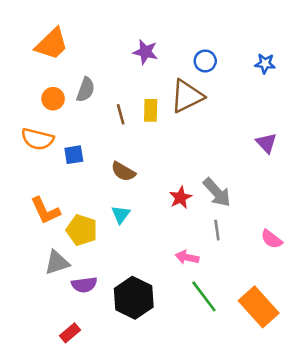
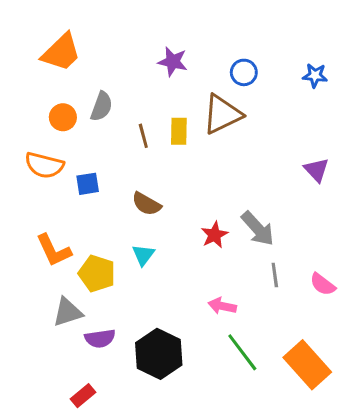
gray line: (217, 230) -> (275, 275), moved

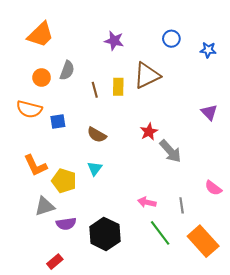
blue circle: (244, 72) -> (171, 39), moved
red star: (214, 235) -> (149, 132), moved
gray line: (275, 275) -> (182, 205), moved

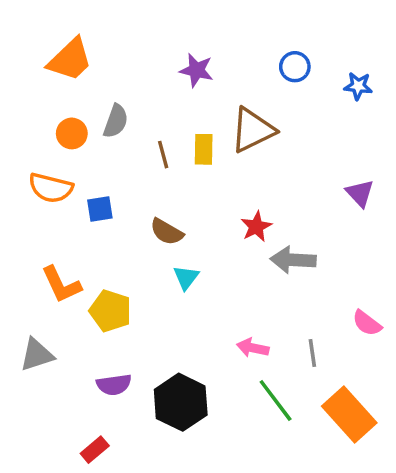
gray arrow: (170, 151) -> (293, 260), turned 135
cyan triangle: (95, 169) -> (186, 277), moved
gray triangle: (45, 206) -> (37, 355), moved

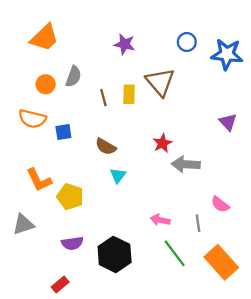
blue star: (358, 86) -> (227, 54), size x1.8
brown triangle: (253, 130) -> (160, 82), turned -44
pink semicircle: (367, 323) -> (220, 204), moved

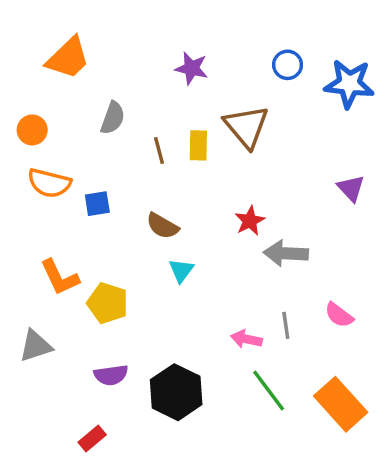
orange circle: (46, 84) -> (32, 130), moved
gray line: (198, 223) -> (286, 325), moved

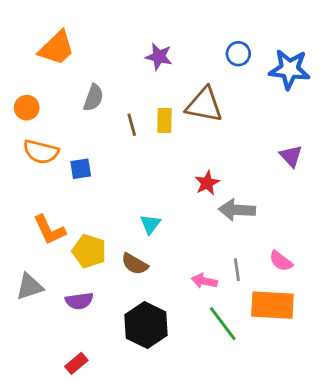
brown triangle: (246, 127) -> (204, 105), turned -39
brown semicircle: (162, 226) -> (135, 264), moved
purple semicircle: (111, 375) -> (79, 301), moved
orange rectangle: (341, 404) -> (272, 305), moved, turned -45

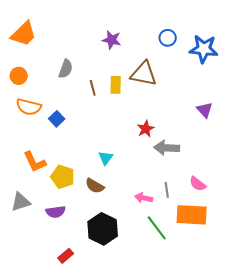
orange trapezoid: (57, 48) -> (24, 34), moved
blue square: (81, 169) -> (57, 119), turned -35
red rectangle: (76, 363) -> (66, 256), moved

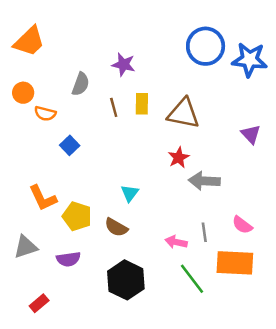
blue circle: (168, 38) -> (206, 46), size x1.8
purple star: (112, 40) -> (123, 65), moved
brown triangle: (144, 74) -> (183, 114), moved
orange semicircle: (29, 107) -> (45, 114), moved, size x0.7
red rectangle: (66, 256) -> (39, 303), moved

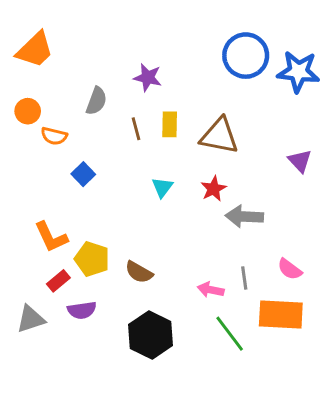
cyan triangle: (130, 193) -> (162, 187), moved
gray triangle: (26, 247) -> (31, 319), moved
red rectangle: (39, 303) -> (58, 281), moved

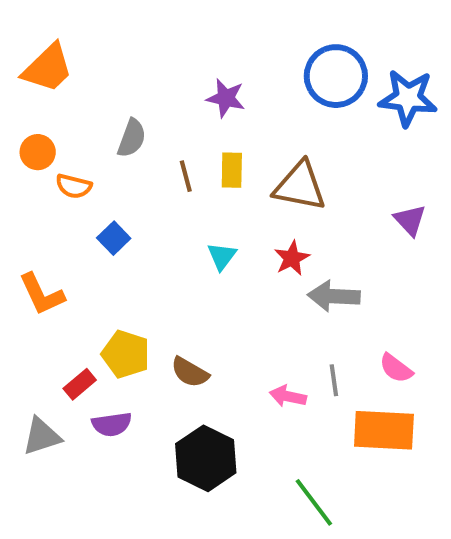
purple star: (148, 77) -> (226, 98), moved
orange L-shape: (51, 237) -> (42, 294), moved
green line: (230, 334) -> (314, 502), moved

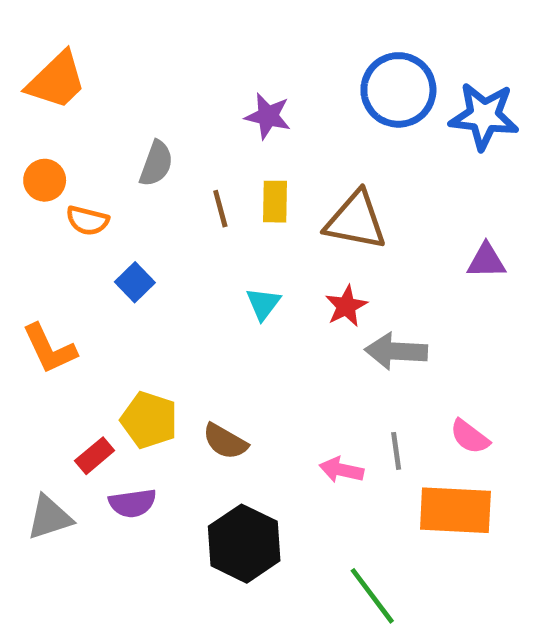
purple triangle: (410, 220) -> (486, 261), turned -48

